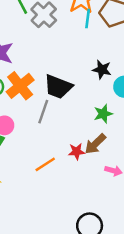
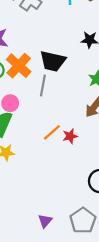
red star: (77, 151) -> (70, 136), moved

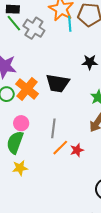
gray line: (43, 86) -> (53, 128), moved

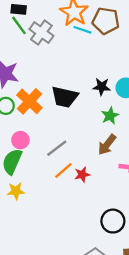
cyan line: (70, 24) -> (83, 30), turned -70
black star: (90, 62) -> (102, 87), moved
gray line: (53, 128) -> (57, 148), turned 42

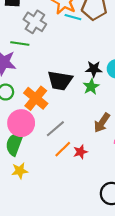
green line: (19, 25) -> (20, 44), moved, turned -42
orange cross: (29, 101) -> (36, 98), moved
green star: (110, 116) -> (91, 87), moved
pink circle: (20, 140) -> (21, 123), size x1.6

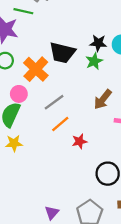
pink circle: (21, 123) -> (19, 94), size x0.6
red star: (80, 152) -> (79, 141), moved

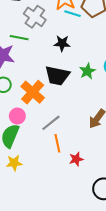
black star: (98, 43) -> (62, 43), moved
green star: (94, 61) -> (87, 71), moved
orange line: (60, 124) -> (57, 143), turned -60

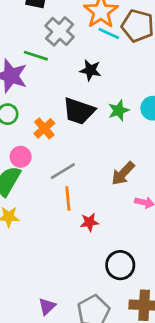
orange cross: (33, 92) -> (44, 128), size x0.7

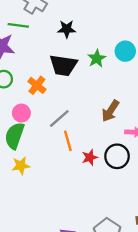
black circle: (120, 265) -> (117, 156), moved

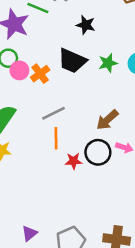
pink circle: (21, 113) -> (19, 70), moved
black circle: (117, 156) -> (98, 152), moved

